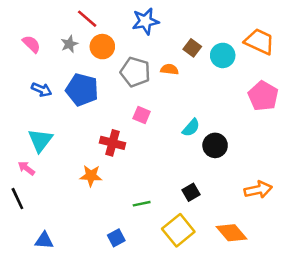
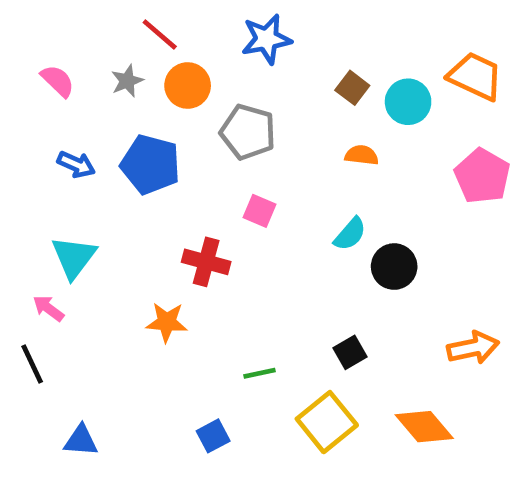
orange semicircle: (169, 69) -> (362, 155), moved

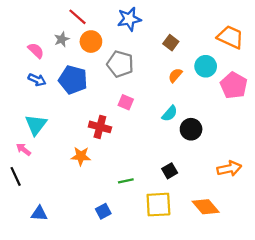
pink semicircle: (58, 81) -> (36, 51), moved
cyan circle: (408, 102) -> (206, 66), moved
orange semicircle: (362, 155) -> (175, 75), turned -56
yellow square: (327, 422) -> (158, 205), turned 36

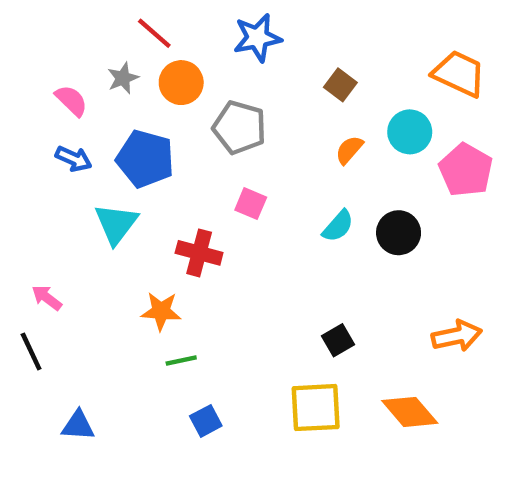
cyan triangle: (36, 125) -> (116, 224), moved
black circle: (191, 129) -> (399, 233), moved
green line: (126, 181) -> (181, 360), moved

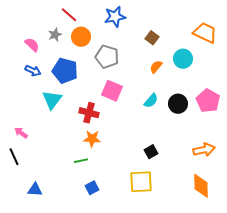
pink pentagon: (466, 170) -> (208, 101), moved
pink square: (251, 204) -> (112, 91), size x1.5
orange star: (161, 311) -> (92, 139), moved
orange diamond: (410, 412) -> (201, 186), moved, turned 40

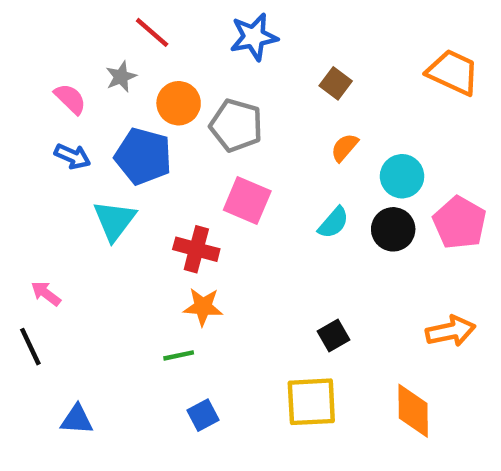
orange circle: (81, 37) -> (179, 103), moved
cyan circle: (183, 59) -> (402, 176), moved
orange diamond: (201, 186) -> (413, 411), moved

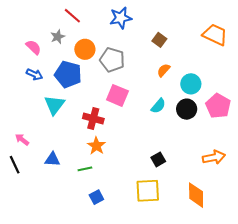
orange star: (203, 307) -> (96, 146), turned 30
blue triangle: (77, 420) -> (52, 159), moved

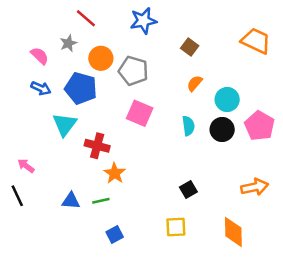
cyan semicircle: (158, 106) -> (188, 126), turned -49
red cross: (93, 119) -> (97, 146), moved
blue triangle: (52, 159) -> (71, 201), moved
yellow square: (148, 191) -> (176, 227), size x0.7

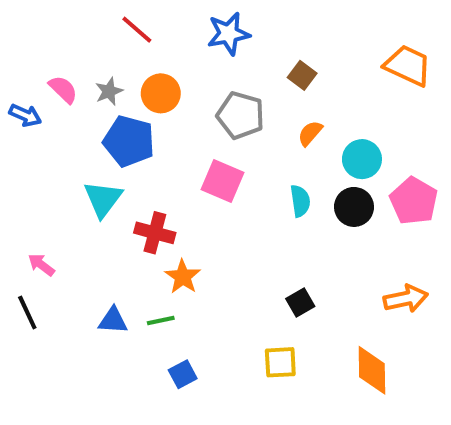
gray star: (68, 43) -> (109, 91), moved
gray pentagon: (133, 71) -> (240, 115), moved
blue arrow: (41, 88) -> (25, 115), moved

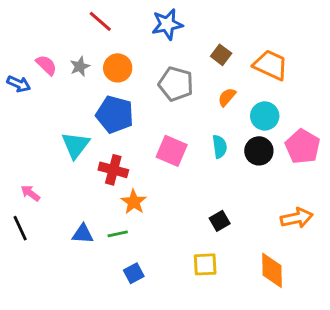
orange trapezoid: (408, 65) -> (271, 65), moved
blue pentagon: (129, 141) -> (115, 115), moved
pink square: (223, 181) -> (172, 151), moved

